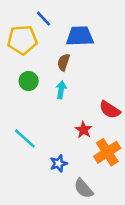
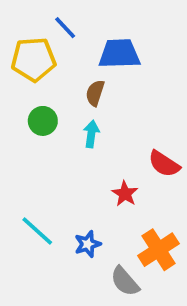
cyan line: (25, 138) -> (37, 231), moved
orange cross: (107, 152) -> (158, 250), moved

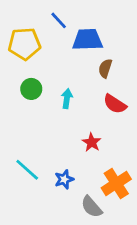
blue line: (65, 28) -> (59, 20), moved
brown semicircle: (95, 93) -> (105, 68), moved
red semicircle: (164, 164) -> (115, 104), moved

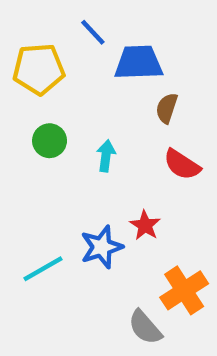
cyan line: (27, 170) -> (43, 269), turned -72
blue star: (64, 179) -> (102, 247), moved, size x1.4

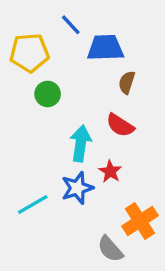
green circle: (50, 141) -> (48, 94), moved
cyan arrow: (106, 156) -> (81, 143), moved, size x1.5
red semicircle: (182, 165) -> (120, 125), moved

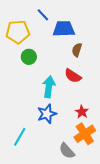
red star: (110, 171) -> (82, 112), moved
cyan line: (33, 204) -> (20, 137), moved, turned -30

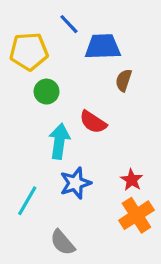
red semicircle: (73, 76) -> (93, 122), moved
cyan arrow: (49, 87) -> (59, 141), moved
cyan line: (20, 137) -> (27, 201), moved
gray semicircle: (67, 151) -> (63, 243), moved

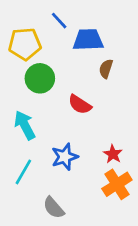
green circle: (47, 92) -> (40, 78), size x1.4
cyan arrow: (59, 141) -> (25, 125), moved, turned -36

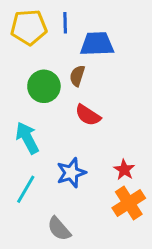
blue line: (59, 21) -> (65, 23), turned 42
yellow pentagon: (25, 44) -> (29, 27), moved
brown semicircle: (106, 69) -> (77, 76), moved

